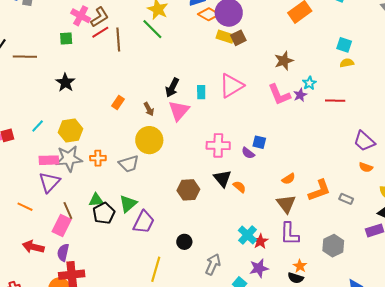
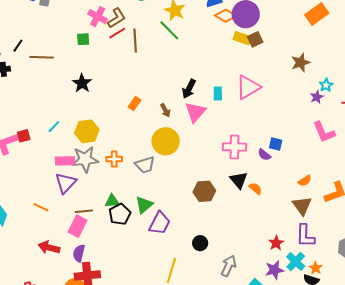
pink L-shape: (279, 95) -> (324, 132), moved
brown line: (68, 211) -> (84, 211), turned -72
cyan cross: (247, 235) -> (296, 262), moved

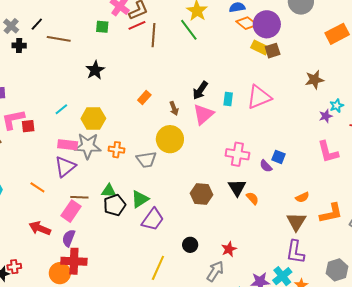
red square: (24, 136) -> (28, 126), moved
red star: (276, 243) -> (229, 249), moved

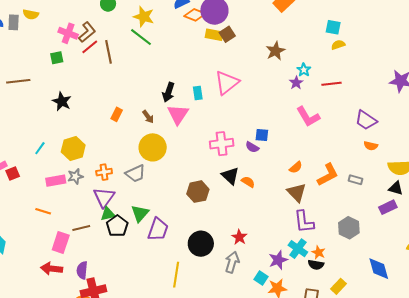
gray star: (88, 146) -> (75, 176), size x0.6
purple triangle: (65, 167) -> (104, 197), moved
orange line: (37, 187) -> (43, 211), moved
pink rectangle: (71, 211) -> (61, 242), moved
black circle: (190, 245) -> (201, 244), size x1.6

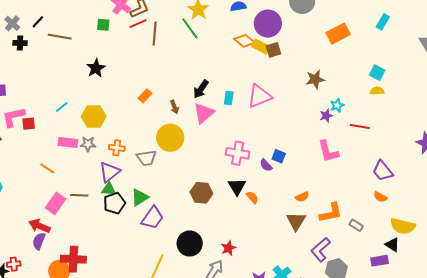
orange diamond: (195, 15) -> (245, 41), moved
purple L-shape: (304, 222) -> (321, 250), moved, turned 40
purple semicircle: (82, 270) -> (39, 241), moved

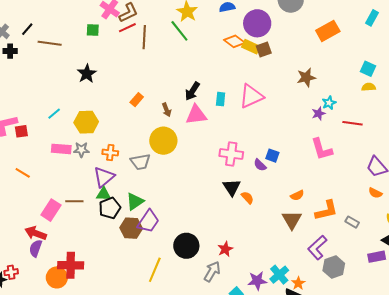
pink triangle: (204, 113) -> (196, 115), turned 35
orange line: (47, 168) -> (23, 173), moved
brown hexagon: (201, 193) -> (131, 228), moved

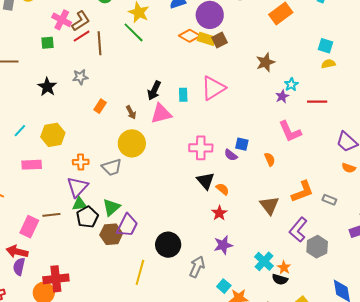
gray star: (81, 150) -> (80, 77), moved
orange semicircle: (297, 195) -> (270, 159), moved, turned -80
red star: (225, 249) -> (219, 213), moved
purple star: (257, 281) -> (223, 245), moved

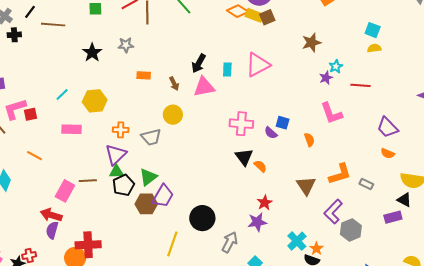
orange rectangle: (100, 106) -> (144, 75), turned 56
yellow circle: (132, 143) -> (173, 115), size x0.7
red star: (219, 213) -> (265, 203), moved

